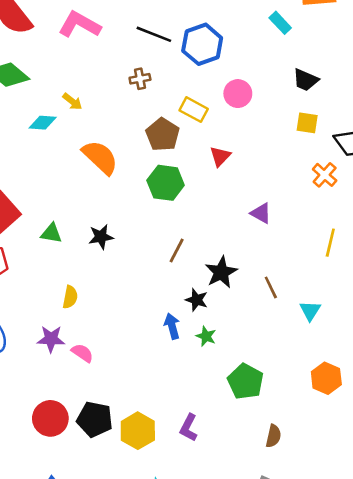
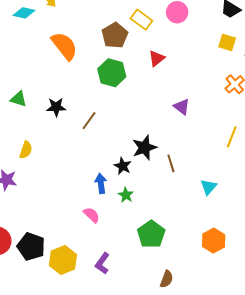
brown line: (177, 250) -> (89, 121), moved
brown line: (271, 287) -> (171, 163), moved
pink semicircle: (82, 353) -> (92, 215), moved

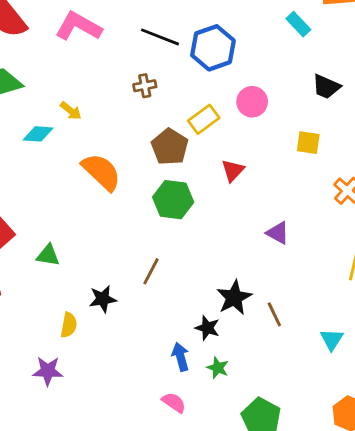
yellow rectangle: (141, 20) -> (204, 119), turned -65
yellow square: (227, 42) -> (308, 143), moved
black star: (56, 107) -> (103, 299), moved

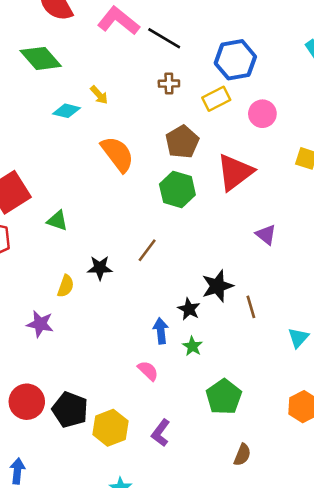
black line: (160, 37) -> (164, 38), moved
yellow rectangle: (204, 119) -> (216, 99), moved
red triangle: (233, 170) -> (235, 172), size x1.8

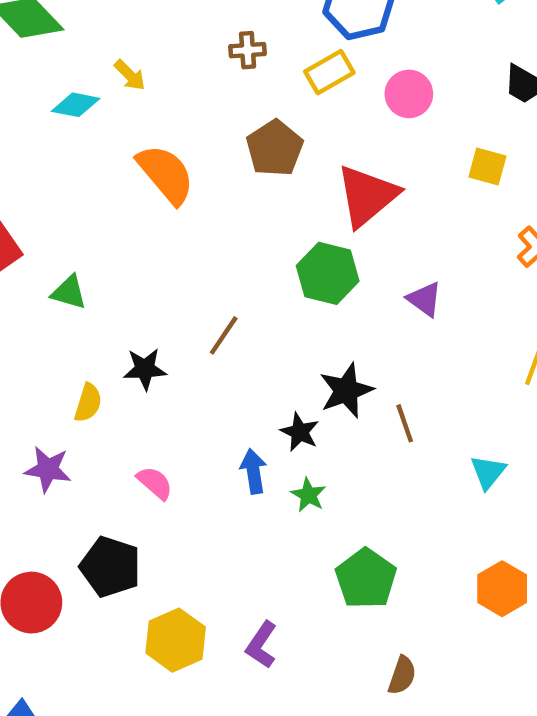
green hexagon: (177, 190) -> (328, 273), moved
pink semicircle: (148, 371) -> (155, 483), moved
black pentagon: (70, 410) -> (110, 567), moved

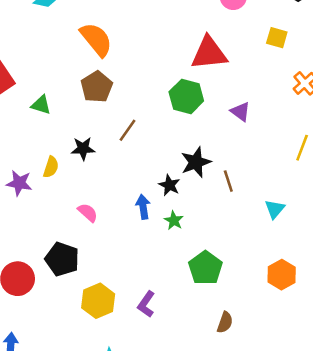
brown pentagon: (275, 148) -> (97, 87), moved
red triangle: (367, 196) -> (209, 53), turned 33
purple star: (48, 469) -> (19, 183), moved

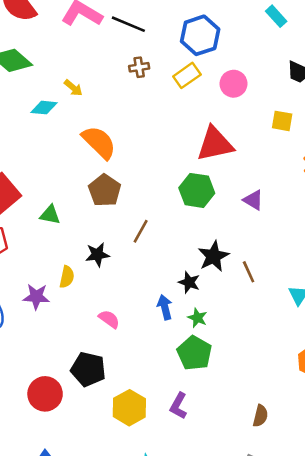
green pentagon: (205, 268) -> (194, 353), moved

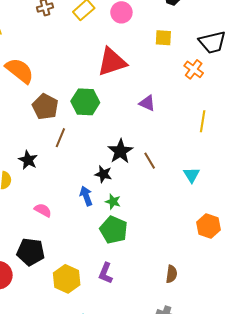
brown pentagon: (105, 190) -> (45, 107), moved
green hexagon: (197, 190) -> (85, 102), moved
black star: (97, 255) -> (28, 160), turned -30

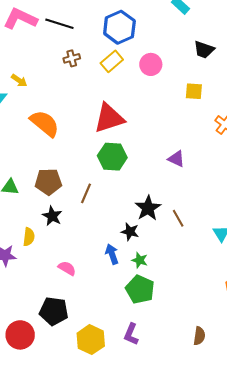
red triangle: (112, 62) -> (109, 118), moved
brown pentagon: (45, 107) -> (48, 182), moved, turned -30

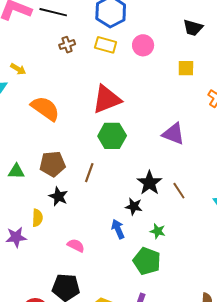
yellow rectangle: (112, 61) -> (106, 45), turned 60
purple triangle: (176, 159) -> (173, 134), size x1.4
green star: (140, 260) -> (158, 231), moved

